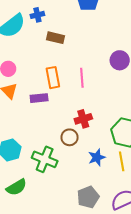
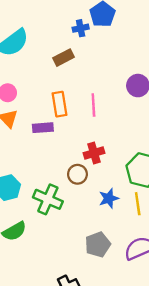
blue cross: (37, 15) -> (81, 28), moved
brown rectangle: (55, 38) -> (64, 58), turned -42

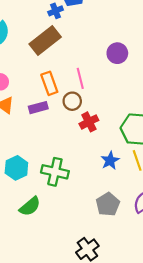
brown rectangle: (64, 58) -> (45, 40), size x1.6
brown circle: (77, 174) -> (72, 101), moved

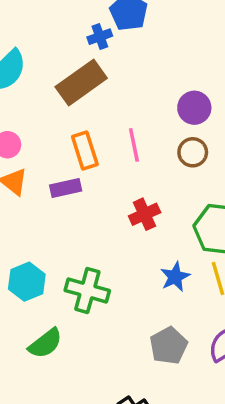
brown circle: (72, 101) -> (193, 152), moved

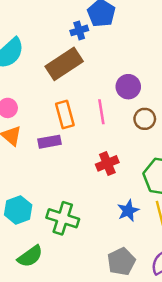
purple circle: (194, 108) -> (128, 87), moved

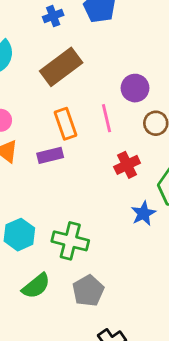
blue cross: (79, 30) -> (53, 16), moved
red cross: (107, 163) -> (127, 165), moved
blue star: (128, 211) -> (143, 213), moved
gray pentagon: (121, 261) -> (88, 291), moved

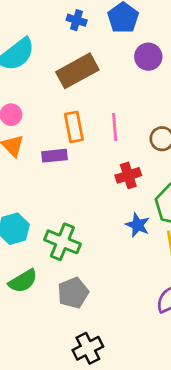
blue cross: (53, 16) -> (77, 20), turned 30
purple circle: (135, 88) -> (148, 57), moved
blue star: (143, 213) -> (138, 225), turned -30

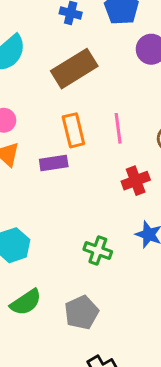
green cross: (62, 242) -> (98, 251), moved, size x0.7

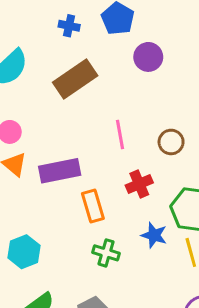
orange rectangle: (73, 130) -> (93, 206), moved
purple rectangle: (54, 163) -> (60, 171), size x1.5

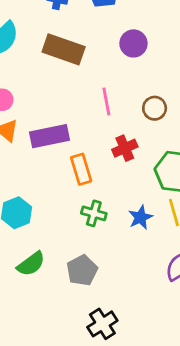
purple circle: (148, 57) -> (133, 43), moved
brown rectangle: (75, 79) -> (64, 49), turned 54
blue star: (154, 235) -> (141, 217), moved, turned 30

